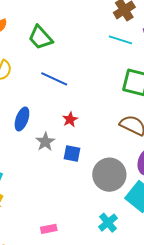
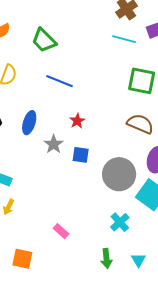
pink rectangle: (49, 229) -> (61, 231), turned 56

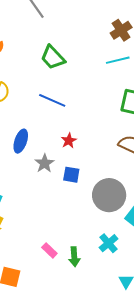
cyan line: (124, 39) -> (118, 60), turned -30
green trapezoid: (44, 40) -> (53, 57), moved
green arrow: (106, 258) -> (74, 257), moved

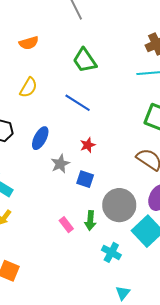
cyan cross: (108, 243) -> (111, 252), turned -30
pink rectangle: (49, 250) -> (66, 225), moved
green arrow: (74, 257) -> (90, 221), moved

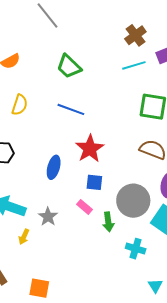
blue ellipse: (40, 138) -> (54, 167), moved
red star: (88, 145) -> (90, 149), size x1.8
gray star: (60, 164) -> (48, 217), moved
pink rectangle: (66, 225) -> (85, 207), moved

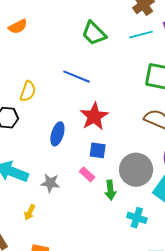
green trapezoid: (69, 66) -> (94, 33), moved
yellow semicircle: (20, 105) -> (28, 91), moved
gray star: (48, 217) -> (50, 183), turned -30
yellow arrow: (24, 237) -> (30, 212), moved

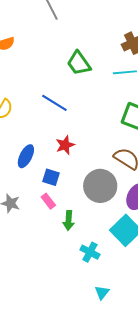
red star: (94, 116) -> (65, 145), size x0.7
blue square: (98, 150) -> (51, 177), moved
gray circle: (136, 170) -> (100, 186), moved

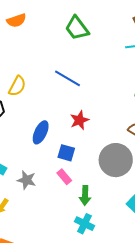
green trapezoid: (79, 63) -> (77, 28), moved
cyan cross: (90, 252) -> (85, 224), moved

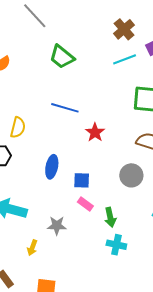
red star: (79, 120) -> (95, 132), moved
gray circle: (116, 160) -> (131, 175), size x0.7
gray star: (27, 180) -> (57, 226), moved

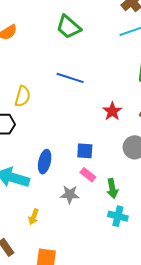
red star: (95, 132) -> (112, 111), moved
blue ellipse: (52, 167) -> (45, 162), moved
gray star: (57, 226) -> (70, 194), moved

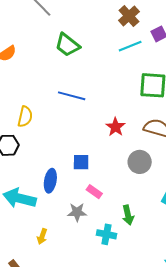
blue square: (85, 151) -> (81, 162), moved
green arrow: (112, 189) -> (128, 215), moved
cyan cross: (118, 216) -> (106, 234), moved

